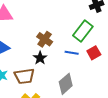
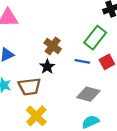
gray diamond: (66, 84) -> (88, 94), moved, turned 55

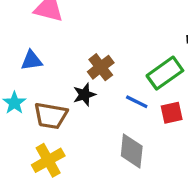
gray diamond: (88, 94) -> (132, 151), turned 65

